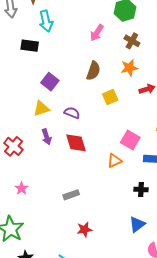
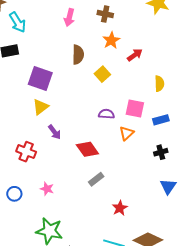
purple square: (50, 82) -> (40, 79), size x1.4
purple semicircle: (72, 113) -> (106, 114), moved
red diamond: (76, 143) -> (87, 149), moved

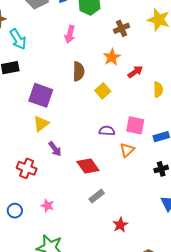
brown cross: (105, 14) -> (122, 28), moved, turned -35
yellow semicircle: (159, 84) -> (158, 90), moved

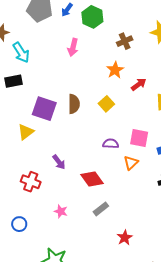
brown semicircle: (79, 71) -> (74, 104), moved
yellow triangle: (41, 124) -> (26, 132), moved
pink star: (47, 206) -> (61, 211), moved

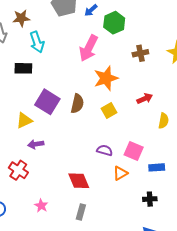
pink arrow: (73, 47) -> (89, 48), size x1.5
orange star: (115, 70) -> (106, 78), moved, size x1.4
purple arrow: (59, 162) -> (36, 144), moved, turned 105
gray rectangle: (101, 209) -> (81, 212), turned -49

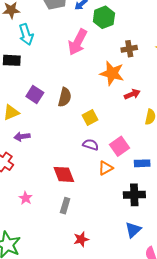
orange star: (106, 78) -> (112, 73), moved, turned 30
purple square: (47, 102) -> (35, 95), size x0.7
yellow square: (109, 110) -> (90, 118), moved
pink square: (134, 151) -> (120, 146), turned 30
black cross: (150, 199) -> (134, 195), size x1.5

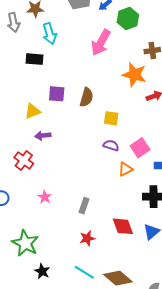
purple square: (35, 95) -> (57, 94), turned -30
yellow square: (90, 118) -> (111, 118), turned 35
red diamond: (64, 174) -> (123, 226), moved
red star: (81, 239) -> (87, 238), moved

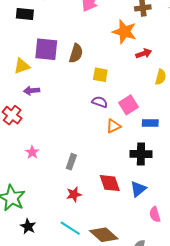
purple square: (57, 94) -> (46, 49), size x1.4

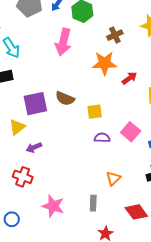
brown semicircle: (76, 53) -> (65, 98), turned 114
orange triangle: (113, 126) -> (113, 178), moved
pink star: (32, 152) -> (53, 206), size x1.6

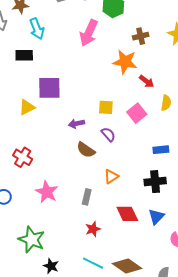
red arrow: (129, 78) -> (147, 81), turned 63
brown semicircle: (65, 98) -> (86, 150), moved
pink square: (131, 132) -> (137, 113), moved
purple semicircle: (102, 138) -> (108, 134), turned 35
purple arrow: (34, 147) -> (76, 124), moved

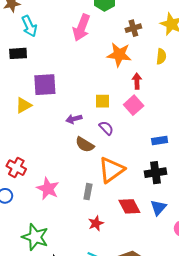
red arrow: (147, 81) -> (137, 81), moved, turned -126
yellow semicircle: (166, 103) -> (161, 56), moved
red cross: (23, 157) -> (16, 168), moved
orange triangle: (111, 176) -> (111, 170), size x1.8

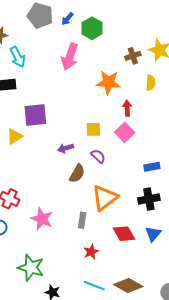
brown cross: (133, 28) -> (133, 56), moved
brown semicircle: (85, 145) -> (77, 173), turned -90

